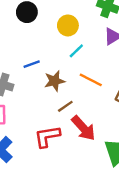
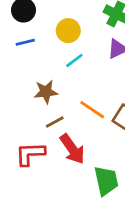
blue line: (32, 64) -> (25, 42), moved
orange line: (91, 80) -> (92, 110), moved

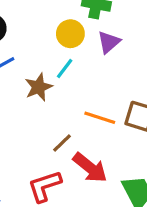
yellow circle: (68, 31) -> (70, 34), moved
brown star: (46, 92) -> (39, 87), moved

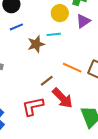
cyan line: (65, 68) -> (54, 34), turned 40

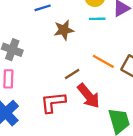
cyan line: (54, 34) -> (97, 19), moved

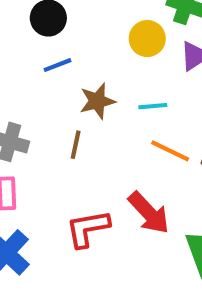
cyan line: (97, 19) -> (153, 106), moved
brown line: (72, 74) -> (76, 145), moved, turned -42

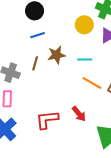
brown line: (76, 145) -> (35, 63), moved
red arrow: (149, 213) -> (79, 114), size x0.7

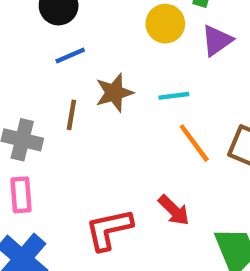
orange line: (92, 83) -> (194, 143), turned 30

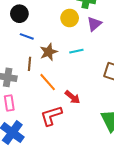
blue line: (70, 56) -> (27, 36), turned 48
orange line: (194, 143) -> (48, 82), moved
red arrow: (174, 210) -> (72, 97), moved

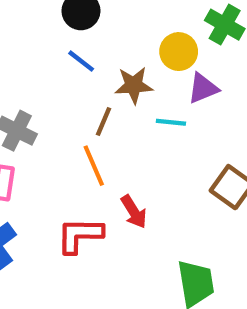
purple triangle: (94, 24) -> (203, 88), moved
brown star: (49, 52) -> (134, 85), moved
brown line: (30, 64) -> (103, 122), moved

